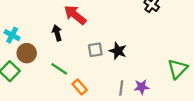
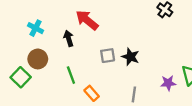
cyan cross: (12, 35) -> (35, 28), moved
green line: (59, 69) -> (71, 75), turned 36
purple star: (142, 87) -> (168, 83), moved

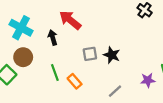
cyan cross: (35, 28) -> (21, 28), size x1.5
orange rectangle: (92, 93) -> (75, 81), moved
gray line: (134, 94) -> (115, 91), turned 40

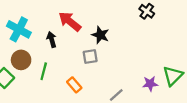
black star: (112, 55) -> (100, 35), moved
green line: (55, 73) -> (44, 71), moved, turned 35

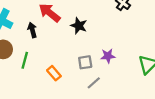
gray square: (90, 57) -> (85, 62), moved
purple star: (150, 84) -> (108, 56), moved

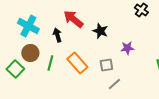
purple star: (108, 56) -> (127, 48), moved
orange rectangle: (54, 73) -> (77, 63), moved, size x1.5

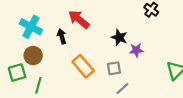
black star: (100, 31) -> (119, 37), moved
green line: (50, 63) -> (38, 85), moved
green square: (15, 69) -> (17, 73), turned 30

